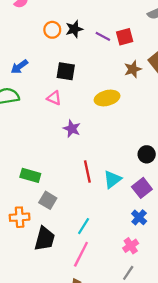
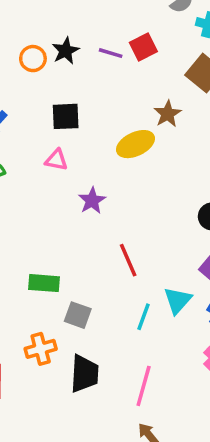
brown star: (133, 69) -> (168, 114), moved
purple star: (72, 129) -> (92, 201), turned 30
cyan triangle: (112, 179) -> (178, 300), moved
cyan line: (84, 226) -> (143, 317), moved

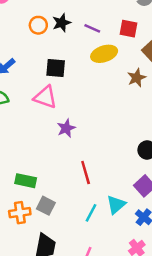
red square: (143, 47) -> (128, 29), moved, turned 30
brown star: (168, 114) -> (137, 78), moved
yellow ellipse: (135, 144) -> (104, 54), moved
pink triangle: (56, 160) -> (45, 97), size x1.5
orange cross: (41, 349) -> (20, 213), moved

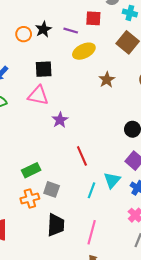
red square: (128, 29) -> (93, 18), moved
brown star: (137, 78) -> (107, 80), moved
green rectangle: (26, 181) -> (31, 170), turned -30

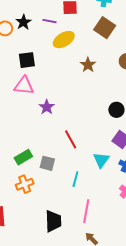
gray square: (52, 189) -> (47, 163), moved
cyan line: (91, 190) -> (75, 179), moved
black trapezoid: (56, 225) -> (53, 221), moved

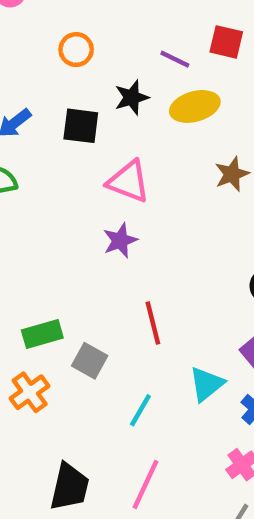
black star: (23, 22) -> (132, 97), moved
black square: (27, 60) -> (81, 126), moved
pink triangle: (24, 86) -> (129, 182), moved
orange cross: (25, 184) -> (30, 392), turned -30

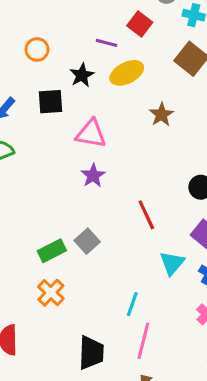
red square: (226, 42) -> (140, 24), turned 35
red line: (153, 323) -> (146, 215), moved
gray square: (90, 361) -> (87, 241), moved, turned 30
cyan line: (140, 410) -> (132, 304), moved

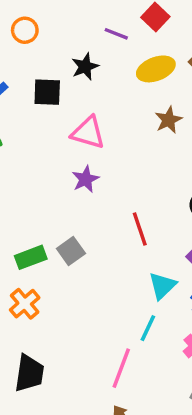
orange circle: (37, 49) -> (25, 30), moved
yellow ellipse: (127, 73) -> (156, 69), moved
cyan line: (132, 304) -> (148, 328), moved
black trapezoid: (91, 353) -> (29, 373), moved

